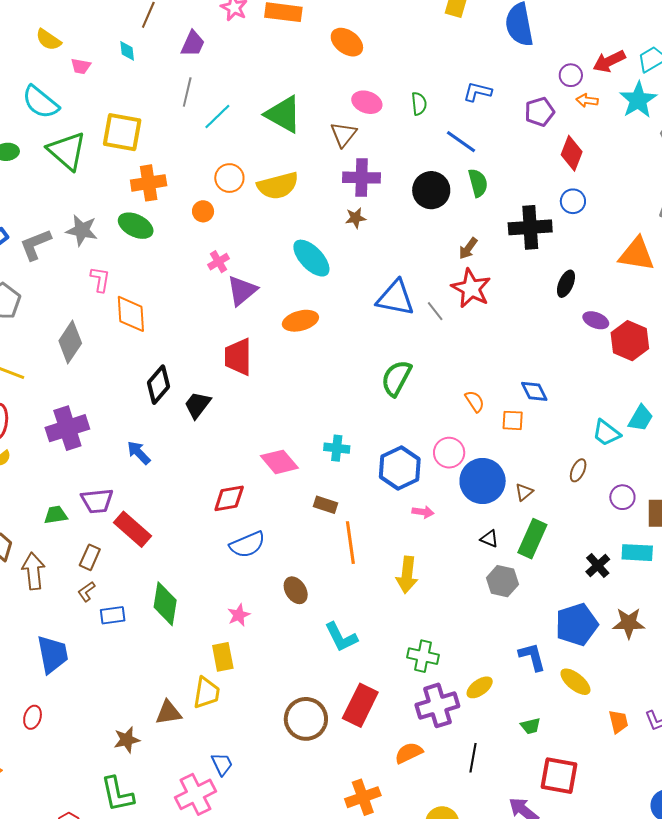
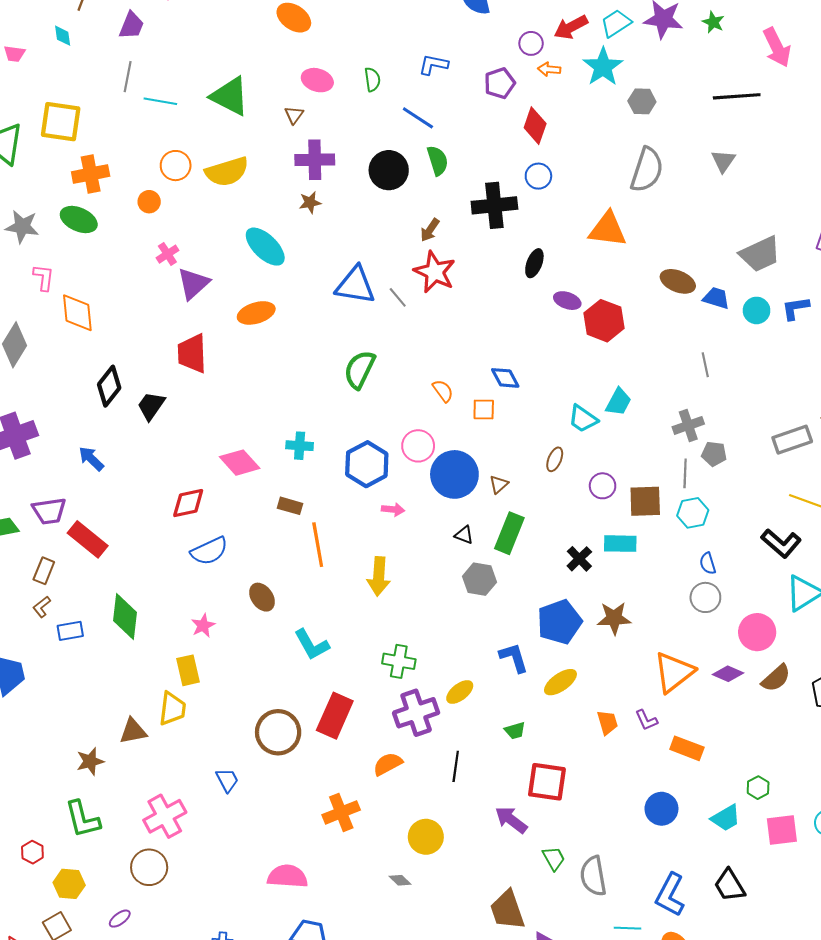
cyan line: (217, 117) -> (160, 101), turned 56
brown triangle: (343, 134) -> (294, 115), size x0.7
yellow ellipse: (575, 682) -> (560, 682), turned -72
blue trapezoid: (222, 764) -> (227, 780), moved

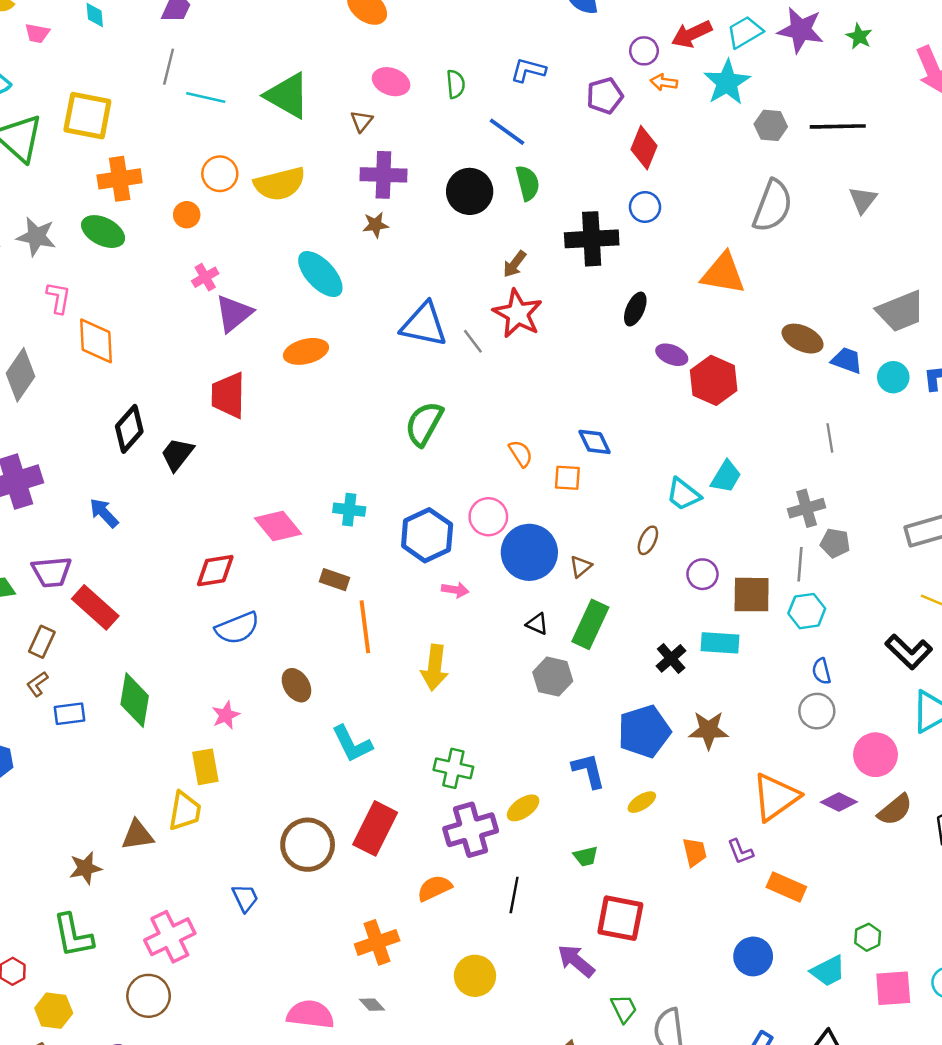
black line: (737, 96) -> (838, 126), moved
yellow ellipse: (560, 682) -> (642, 802), size x0.7
gray diamond: (400, 880) -> (372, 1005), moved

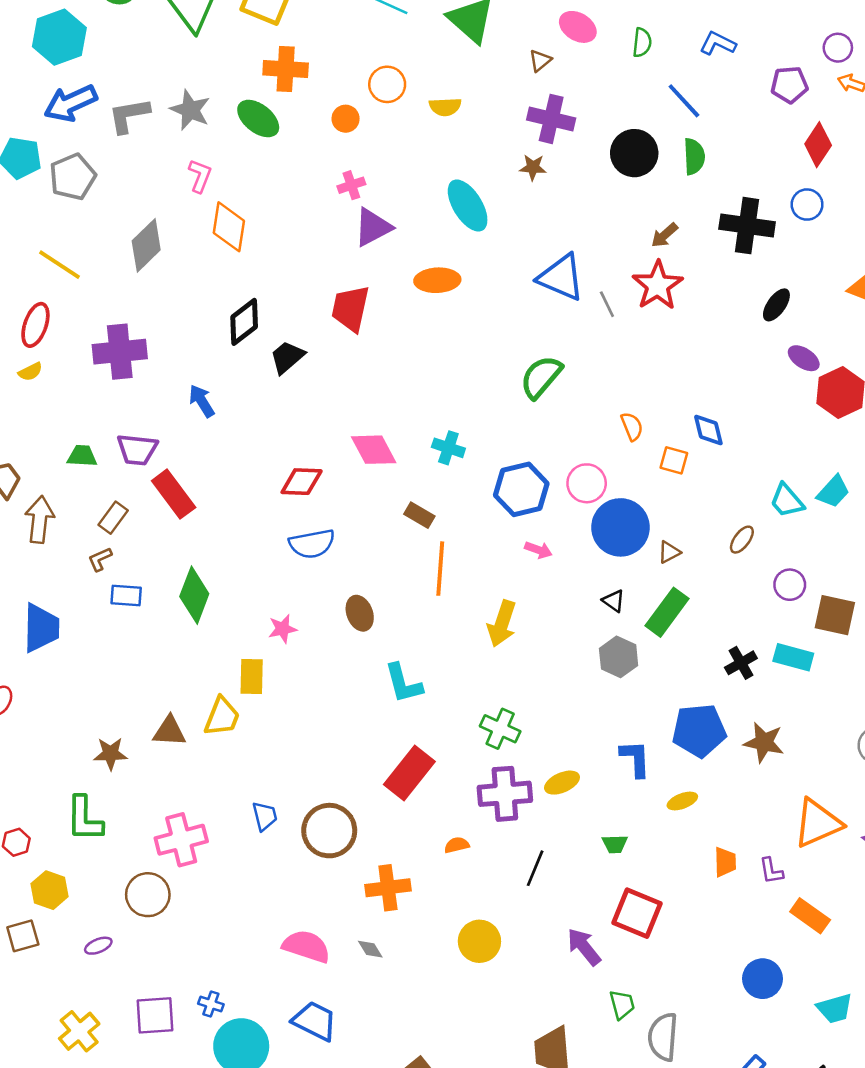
yellow semicircle: (280, 184) -> (445, 107), size x0.6
brown circle: (308, 845) -> (329, 831), moved
orange semicircle: (434, 888) -> (457, 845), size x0.7

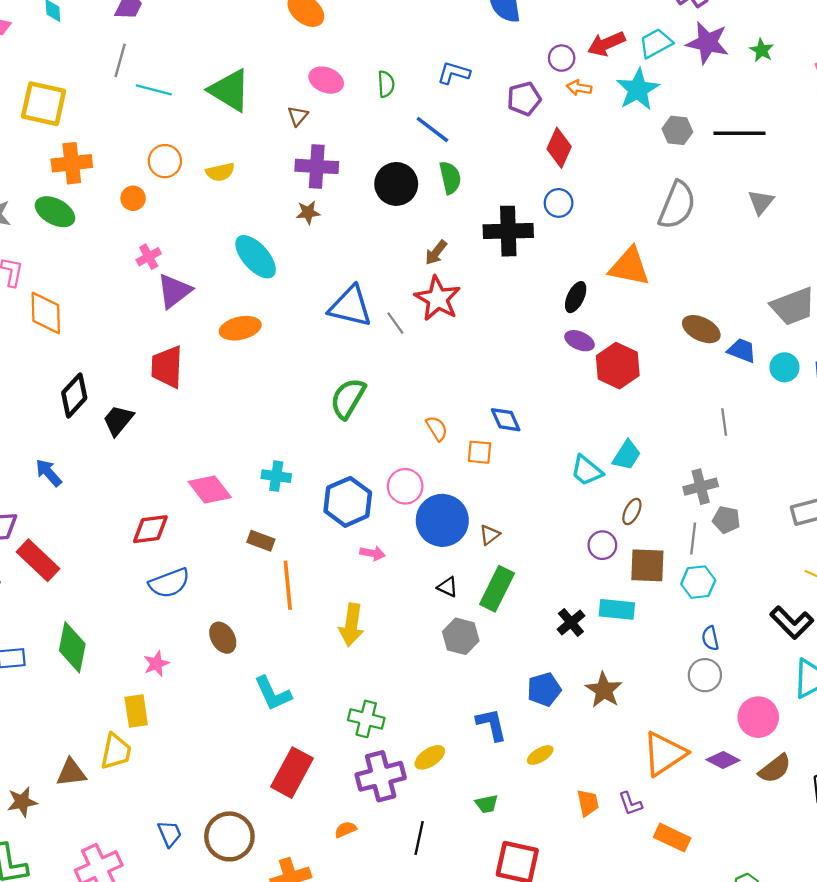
black ellipse: (776, 305) -> (576, 297), moved
brown ellipse: (742, 540) -> (632, 511), moved
blue pentagon: (699, 730) -> (544, 689), size x0.7
brown star: (764, 742) -> (604, 690), turned 30

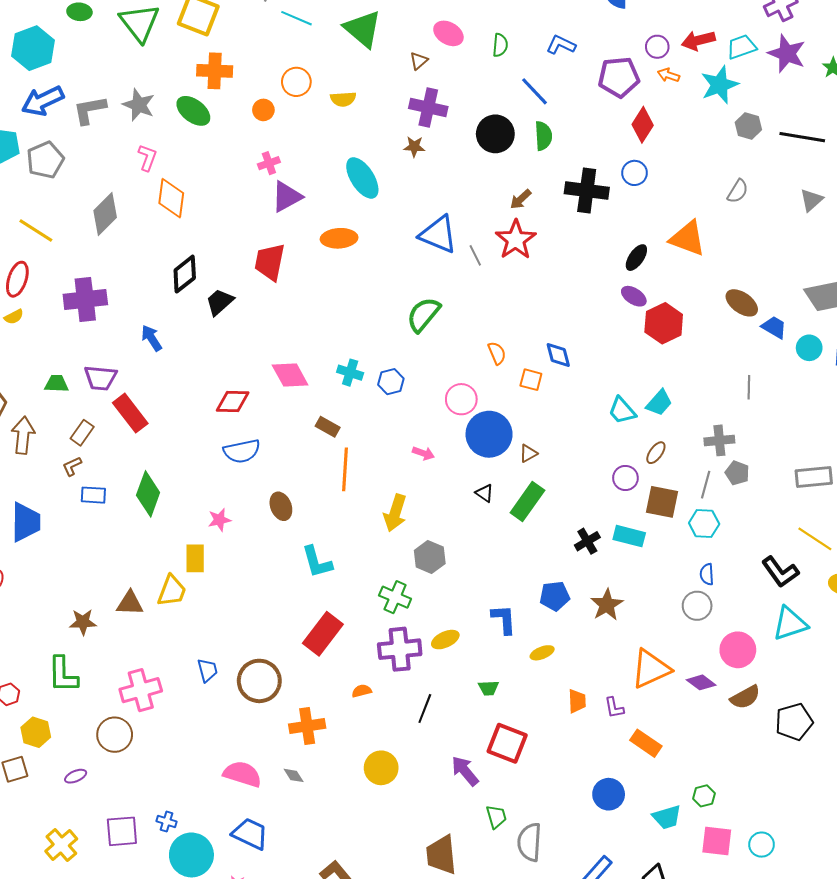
purple pentagon: (524, 99) -> (619, 77), size x1.4
gray semicircle: (677, 205) -> (738, 191), size x0.6
blue hexagon: (348, 502) -> (391, 382), moved, size x0.6
gray hexagon: (461, 636) -> (430, 557), moved

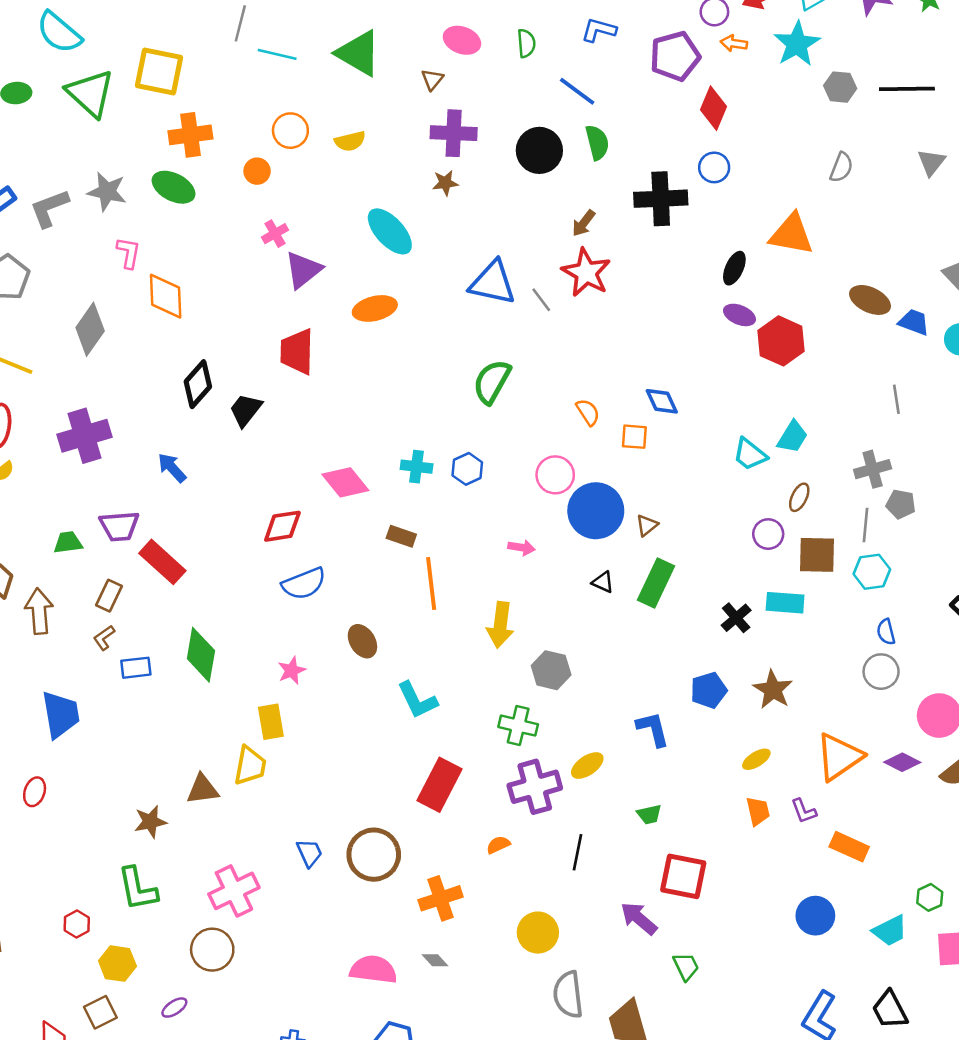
yellow ellipse: (542, 653) -> (756, 759), moved
gray semicircle: (530, 842) -> (568, 995), moved

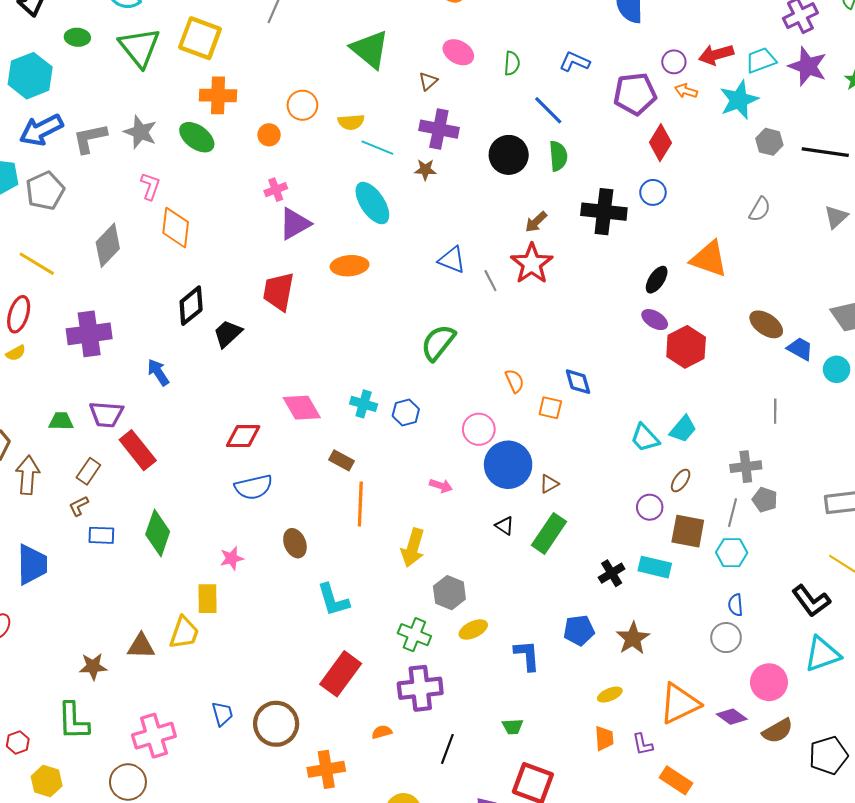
cyan line: (277, 54) -> (377, 148), moved
blue triangle: (493, 283) -> (452, 260), size x0.7
yellow ellipse: (587, 766) -> (473, 630), moved

